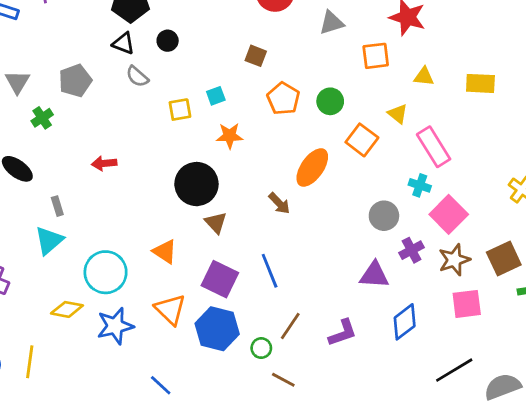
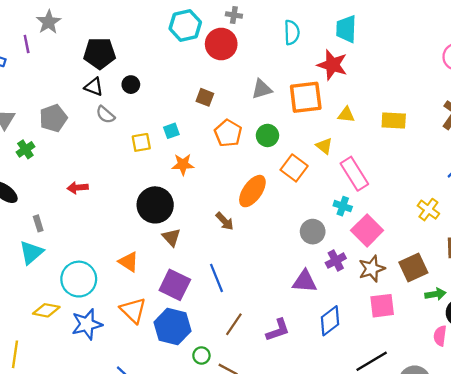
gray triangle: (332, 23) -> (262, 89), moved
orange square: (376, 56) -> (306, 97), size x1.4
green circle: (261, 348) -> (201, 356), moved

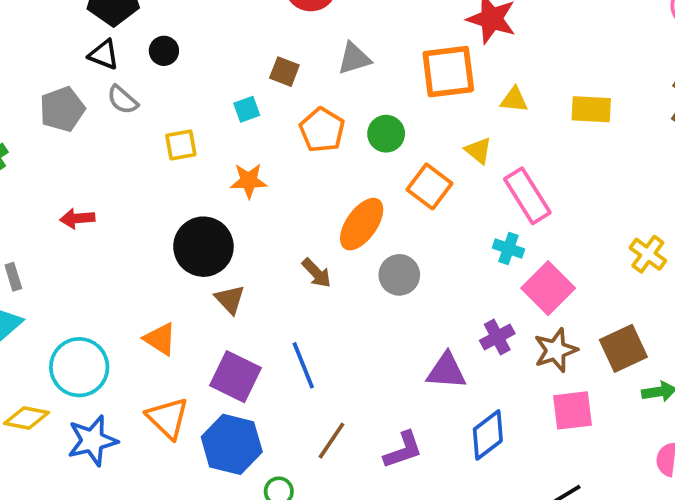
gray triangle: (262, 89) -> (354, 58), moved
gray pentagon: (53, 118) -> (62, 109), moved
cyan square: (171, 131) -> (247, 109), moved
gray circle: (313, 232) -> (399, 275), moved

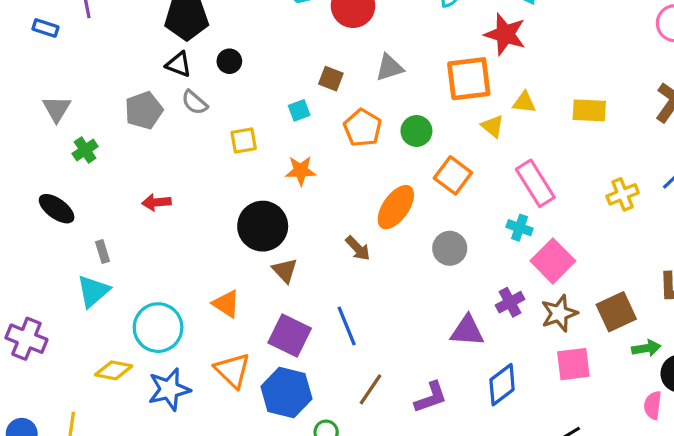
yellow triangle: (478, 151) -> (493, 126), moved
yellow cross: (648, 254) -> (623, 194), moved, turned 32
gray circle: (399, 275) -> (450, 248), moved

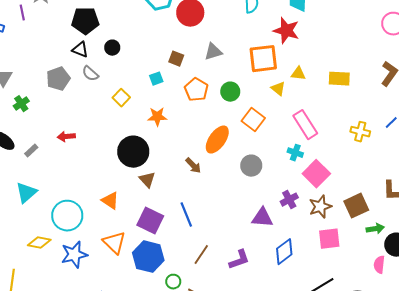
yellow square: (244, 140) -> (121, 98), turned -36
yellow cross: (623, 194) -> (360, 132), turned 36
gray rectangle: (103, 251) -> (31, 151), moved, turned 64

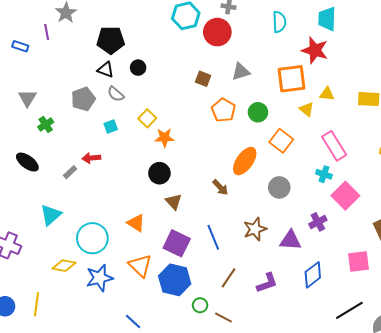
cyan square: (156, 79) -> (111, 126), moved
orange star: (157, 117) -> (164, 138), moved
gray rectangle: (31, 151) -> (70, 172), moved
black circle: (133, 152) -> (159, 173), size x0.7
brown star: (320, 207) -> (255, 229), moved

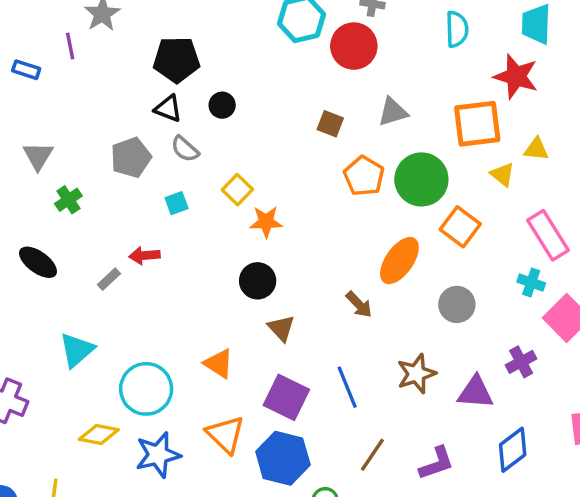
green circle: (258, 112) -> (421, 179), size x1.6

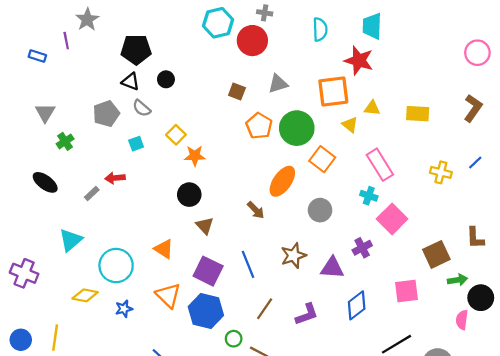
blue star: (158, 455) -> (124, 309), size x0.6

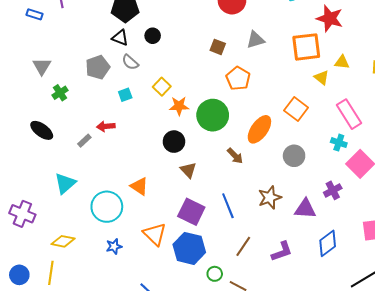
green circle: (297, 128) -> (213, 115), moved
orange triangle: (164, 249) -> (139, 186), moved
yellow diamond: (85, 295) -> (63, 241), moved

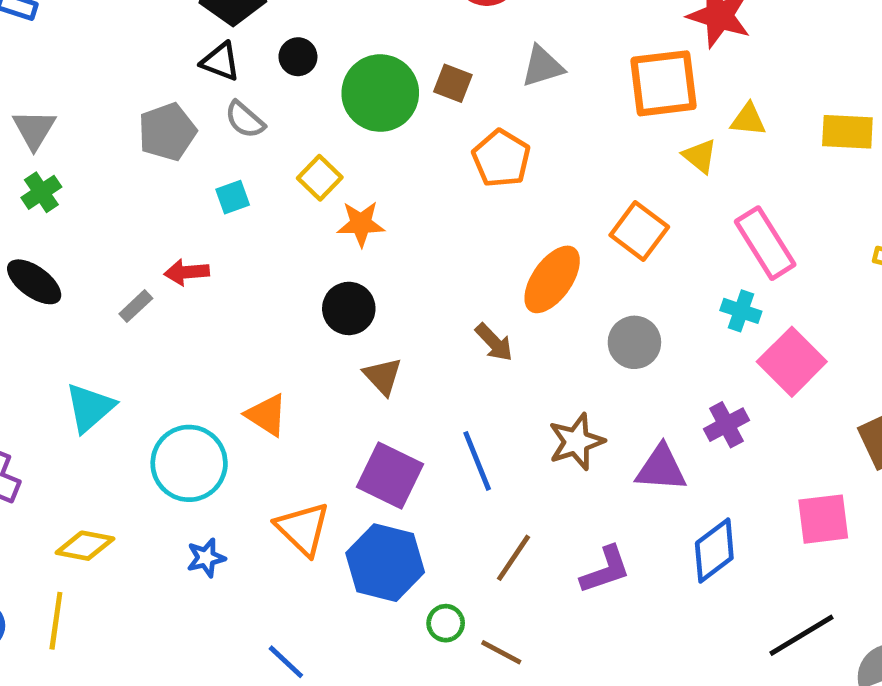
green cross: (60, 93) -> (41, 192), moved
green circle: (213, 115) -> (380, 93), moved

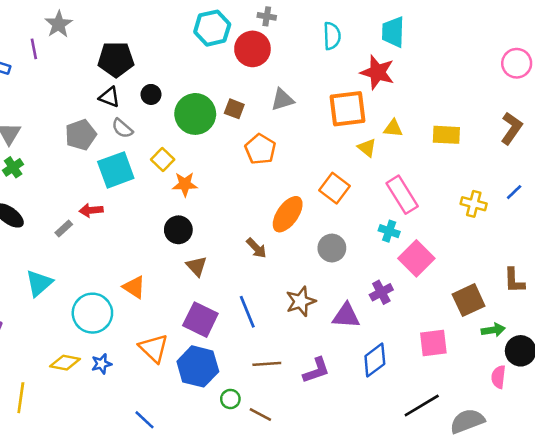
cyan square: (233, 197) -> (116, 170), size x2.0
yellow diamond: (85, 546) -> (65, 363), moved
brown line: (513, 558) -> (267, 364), turned 52

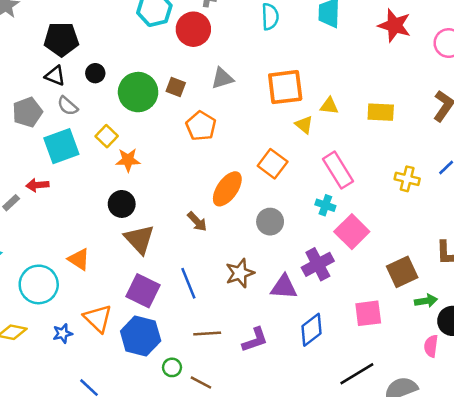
red star: (377, 72) -> (395, 25), moved
brown triangle: (197, 266) -> (139, 239), size x1.5
purple cross: (381, 292) -> (318, 264), size x1.4
blue star: (102, 364) -> (63, 333), moved

